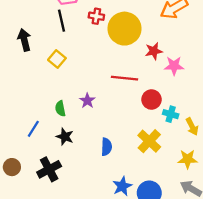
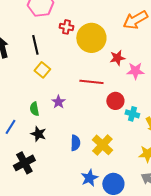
black line: (61, 21) -> (35, 45), moved
yellow square: (57, 59) -> (42, 70), moved
yellow cross: (149, 141) -> (102, 145), moved

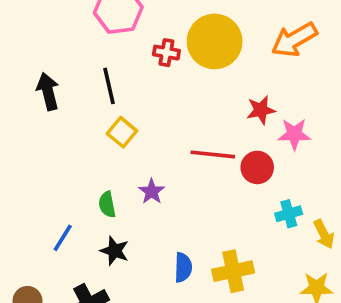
yellow circle: (91, 38) -> (215, 41), moved
red circle: (115, 101) -> (257, 167), moved
cyan cross: (132, 114) -> (289, 214), turned -32
yellow cross: (102, 145) -> (233, 271), turned 35

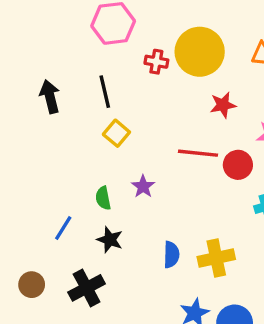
red star: (261, 110) -> (223, 105), moved

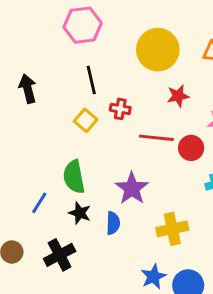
red cross: (156, 62) -> (120, 109), moved
black line: (105, 92) -> (91, 80), moved
purple star: (143, 186) -> (132, 188), moved, size x1.6
green semicircle: (103, 198) -> (74, 177), size x1.6
blue semicircle: (171, 255) -> (113, 223), moved

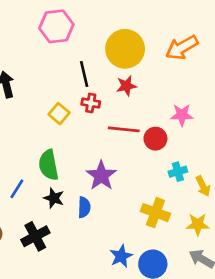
black line: (91, 80) -> (84, 74), moved
red star: (178, 96) -> (126, 86), moved
yellow cross: (172, 229) -> (155, 213), moved, turned 32

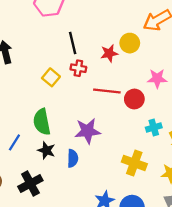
yellow circle: (125, 49) -> (130, 43), moved, size x0.6
purple star: (101, 176) -> (88, 131), turned 30

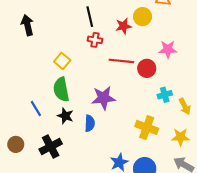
yellow square: (51, 77) -> (62, 61), moved
blue line: (14, 142) -> (36, 108), turned -63

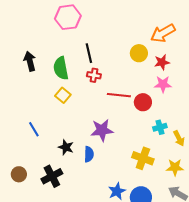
red star: (123, 26) -> (162, 62), moved
green semicircle: (61, 89) -> (61, 68), moved
blue line: (36, 108) -> (34, 129), moved

